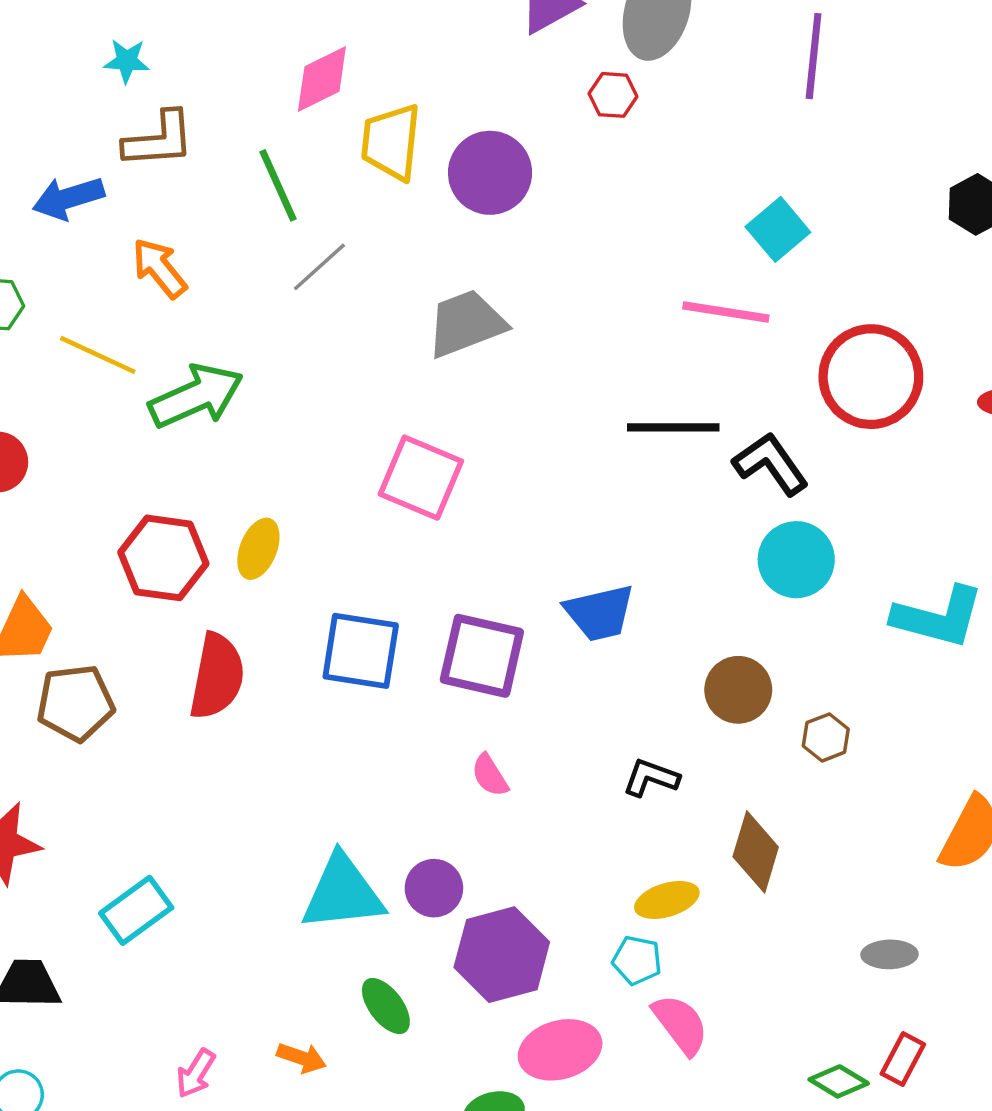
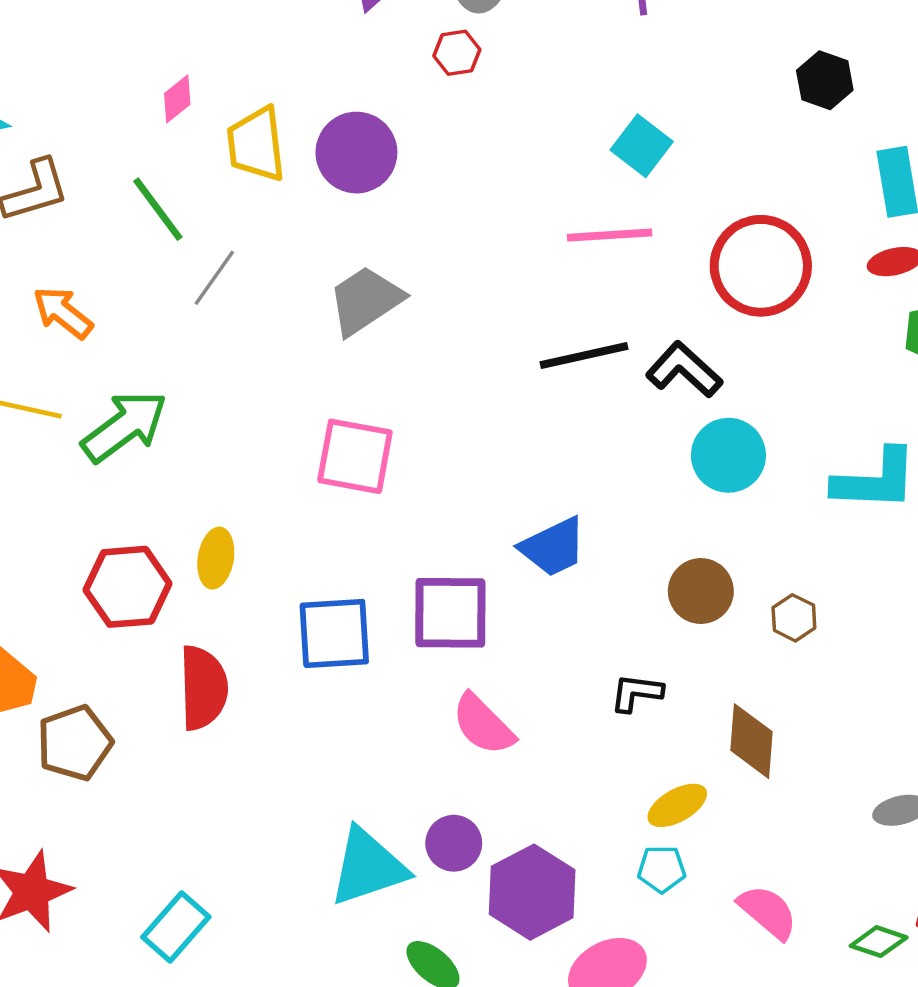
pink diamond: (322, 79) -> (177, 99), size x0.7
pink semicircle: (490, 775) -> (483, 724), size x1.6
pink semicircle: (680, 1024) -> (768, 912), moved

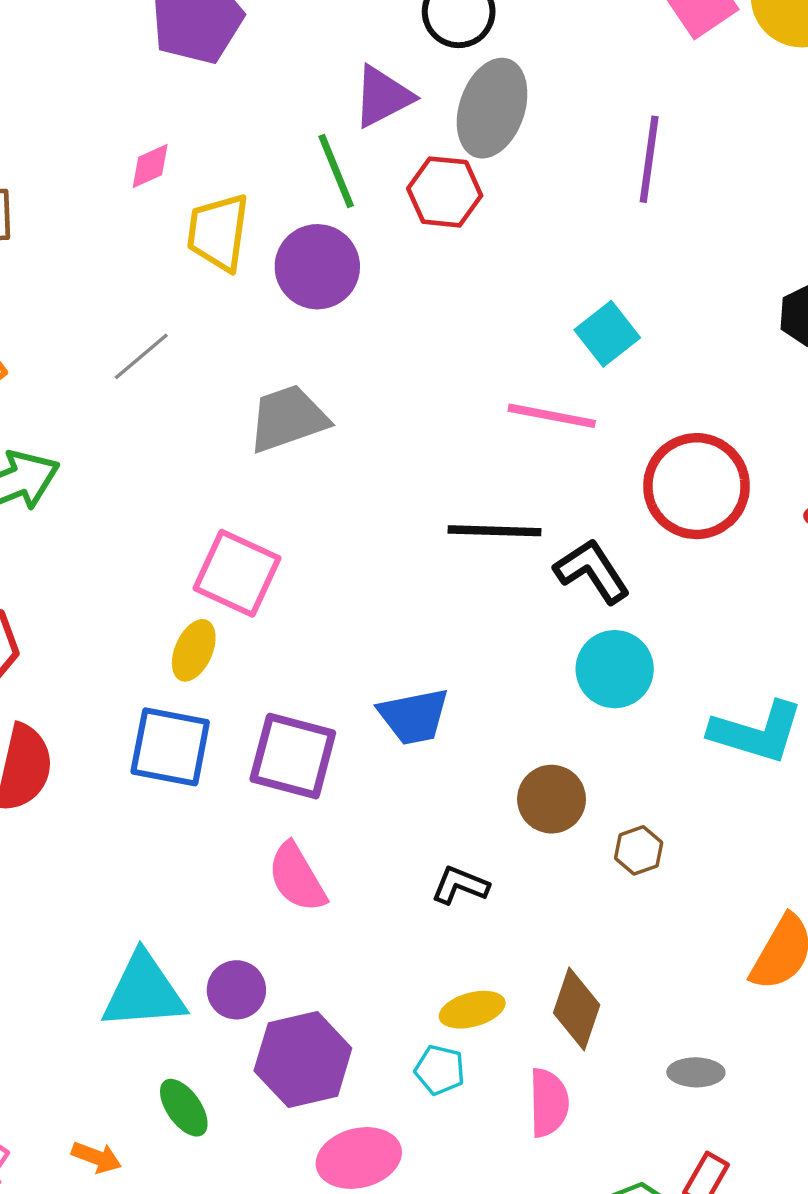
red hexagon: (457, 53) -> (445, 192), size x1.5
green line: (158, 209) -> (336, 171), moved
yellow ellipse: (216, 558) -> (194, 650), moved
brown diamond: (752, 741) -> (577, 1009), moved
pink semicircle: (768, 912) -> (549, 1103), moved, turned 34

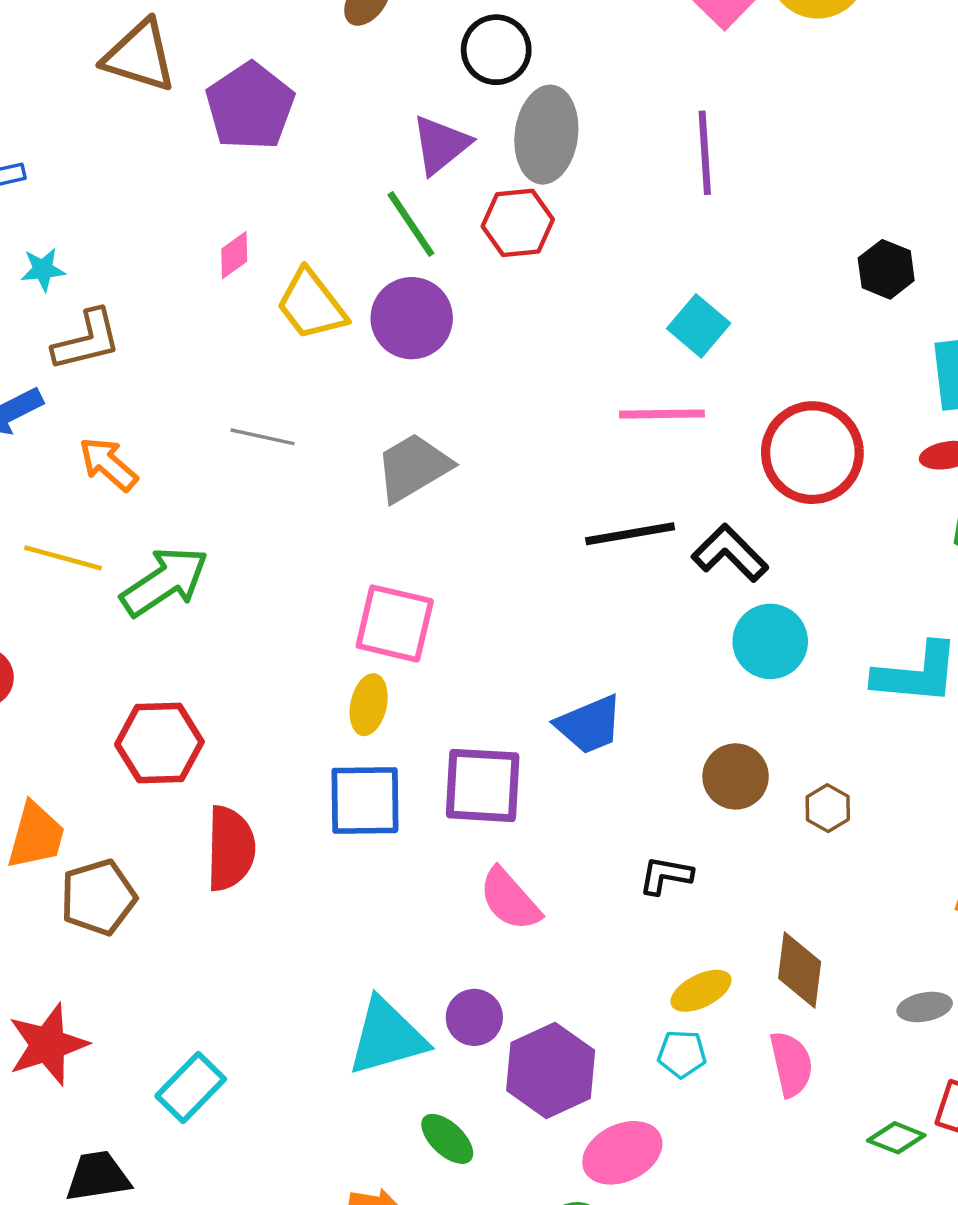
yellow trapezoid: (218, 232) -> (311, 305), turned -34
gray line: (141, 356) -> (262, 437), turned 64

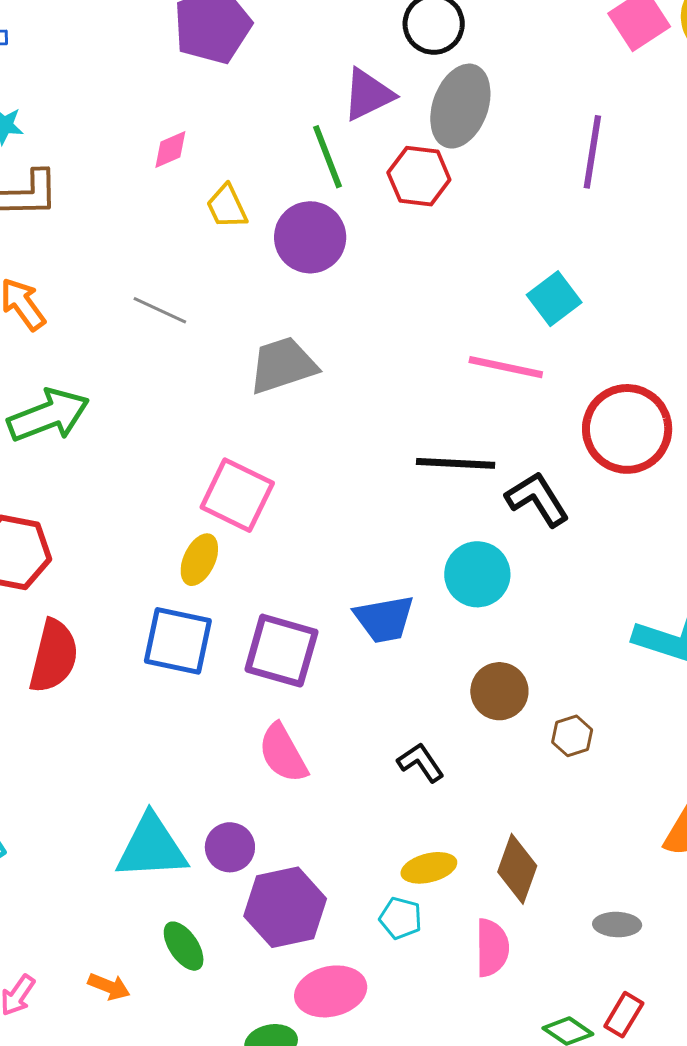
yellow trapezoid: (311, 305) -> (227, 207), size x0.7
cyan circle: (770, 641) -> (477, 574), moved
black L-shape: (666, 875) -> (421, 762), turned 33

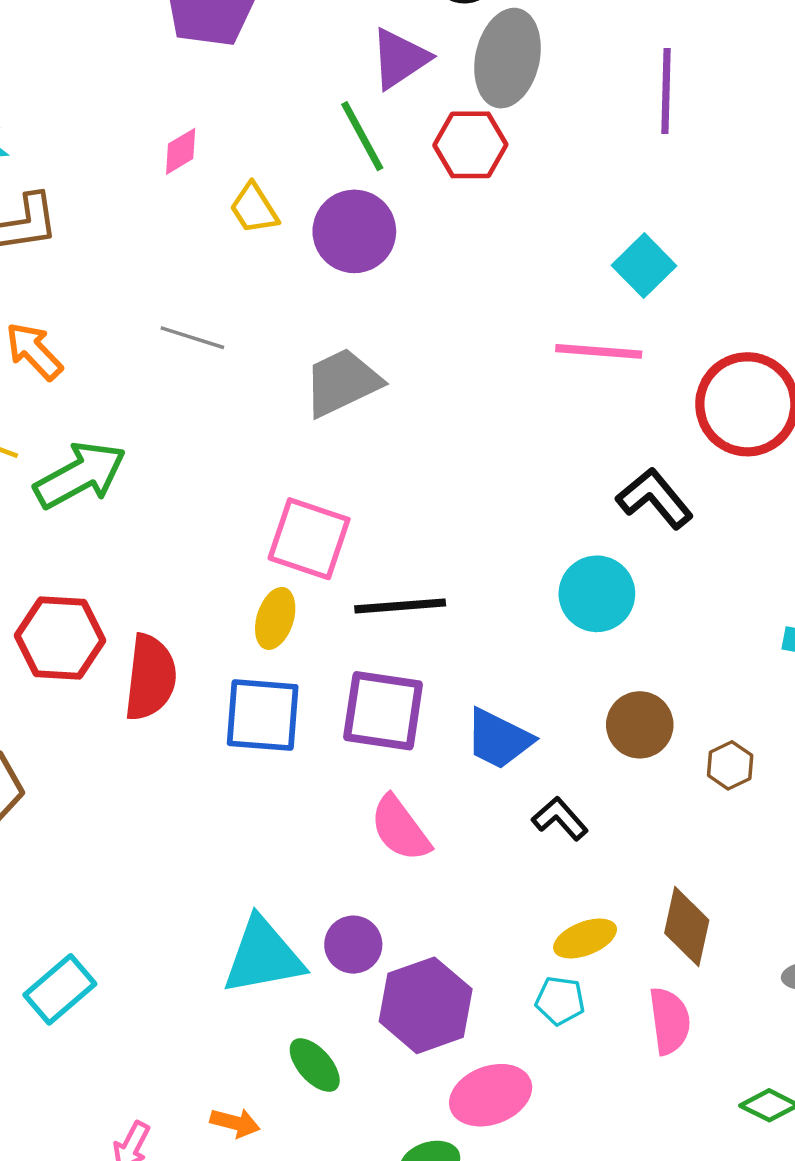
black line: (456, 463) -> (400, 606), moved
blue trapezoid: (384, 619) -> (499, 739), moved, turned 44
red semicircle: (54, 656) -> (150, 677), moved

